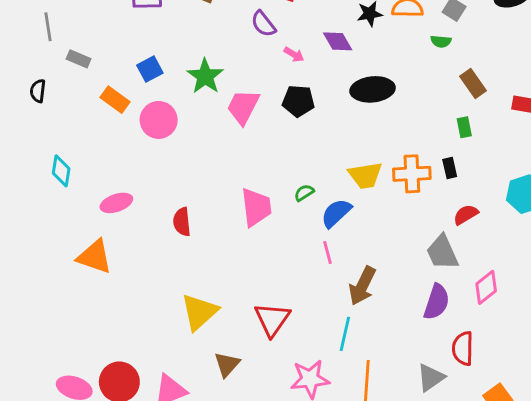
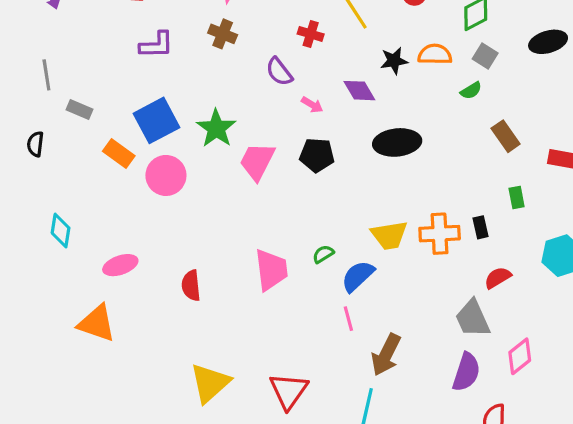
green semicircle: (441, 41) -> (471, 91), turned -36
blue square: (150, 69) -> (157, 120), size x1.6
green rectangle: (464, 127) -> (517, 197), moved

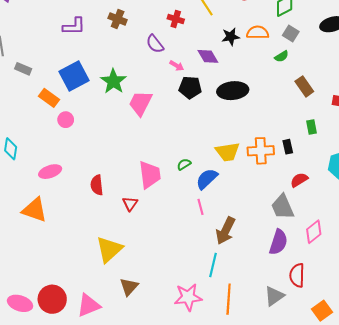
black pentagon: (317, 155) -> (190, 88), moved
pink circle: (166, 175) -> (66, 120), moved, size x0.6
red triangle: (289, 391) -> (130, 204), moved, size x0.6

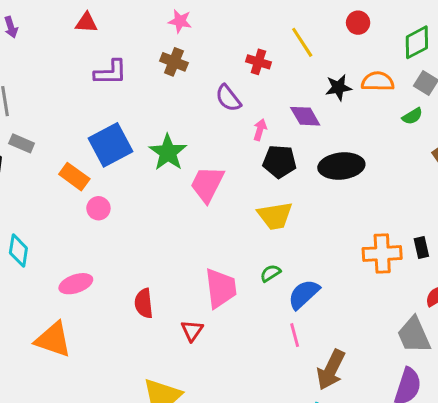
pink arrow: (177, 66) -> (260, 130), turned -104
gray rectangle: (23, 69) -> (22, 143), moved
yellow trapezoid: (228, 152) -> (275, 216), moved

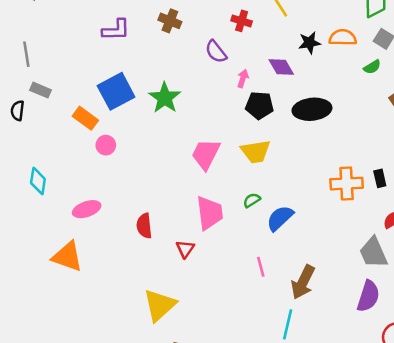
pink trapezoid: (207, 184) -> (206, 154), moved
pink line: (295, 335) -> (261, 267), moved

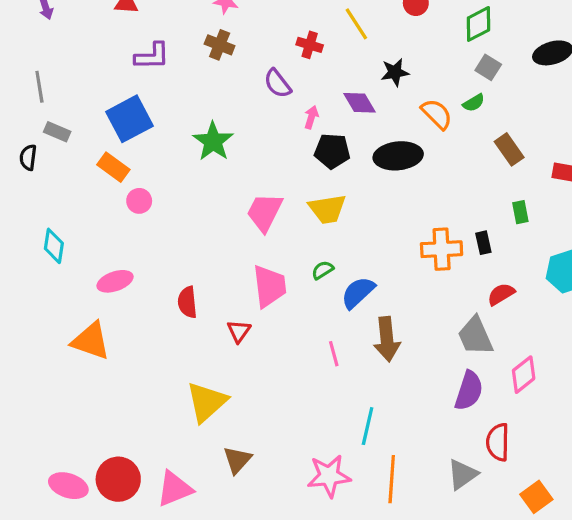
orange semicircle: (343, 38) -> (437, 114), moved, turned 44
blue square: (116, 91) -> (129, 119), moved
brown arrow: (303, 282) -> (387, 339), moved, turned -32

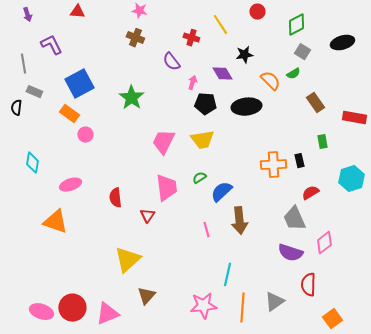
purple L-shape: (152, 56) -> (51, 45), moved, turned -115
purple semicircle: (469, 391) -> (290, 253), turned 90
gray triangle: (462, 474) -> (274, 302), moved

